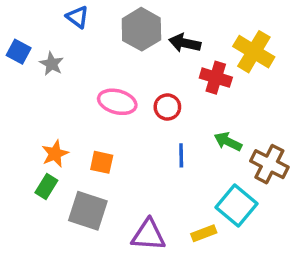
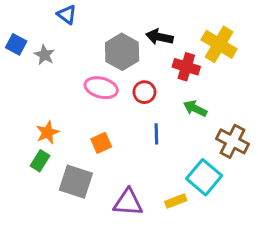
gray hexagon: (141, 29) -> (122, 52), moved
green arrow: (228, 142) -> (195, 109), moved
orange square: (102, 162) -> (101, 143), moved, turned -36

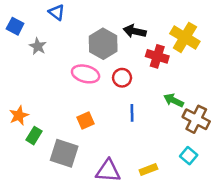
blue square: (16, 44) -> (15, 26), moved
green arrow: (195, 109) -> (174, 100), moved
orange star: (47, 132) -> (19, 115), moved
cyan square: (204, 177) -> (189, 156), moved, size x0.6

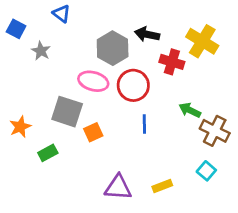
red circle: (122, 78) -> (133, 85), size x1.5
green rectangle: (34, 136) -> (48, 153), moved, turned 30
gray square: (64, 153) -> (67, 112), moved

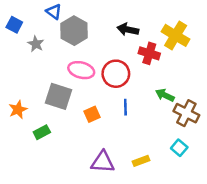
gray hexagon: (113, 48) -> (74, 31), moved
orange square: (93, 132) -> (92, 114), moved

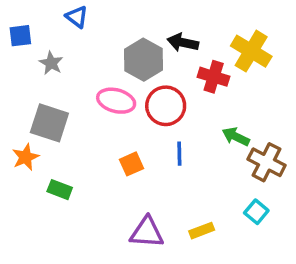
blue square: (14, 25) -> (20, 36), turned -35
gray hexagon: (74, 31) -> (143, 60), moved
gray square: (59, 96) -> (49, 123), moved
green rectangle: (42, 132) -> (60, 190), turned 49

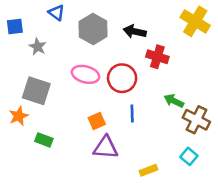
yellow cross: (251, 51) -> (195, 21), moved
gray hexagon: (143, 60) -> (93, 29), moved
purple triangle: (147, 232) -> (106, 148), moved

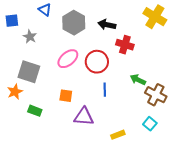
pink ellipse: (85, 74) -> (68, 59), turned -55
orange square: (97, 121) -> (66, 96), moved, turned 32

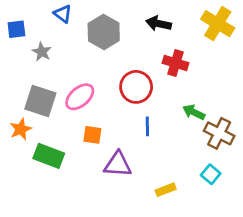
black arrow: (107, 25) -> (159, 24), moved
pink ellipse: (68, 59) -> (80, 97), moved
green rectangle: (35, 111) -> (49, 156), size x1.5

